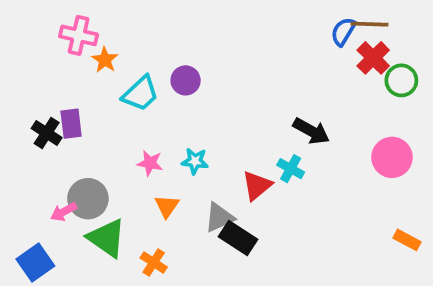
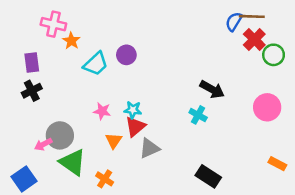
purple rectangle: (71, 124) -> (32, 63), moved
black cross: (47, 133) -> (32, 91), turned 30
red triangle: (257, 186) -> (135, 126), moved
black rectangle: (238, 238) -> (208, 176), moved

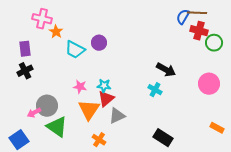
red cross: (254, 39) -> (199, 31), turned -30
cyan trapezoid: (96, 64) -> (75, 50), turned 70
orange triangle: (114, 141) -> (89, 110), size x1.6
orange cross: (105, 179) -> (99, 140), moved

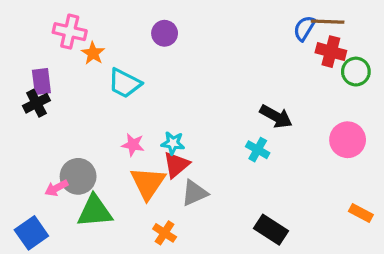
purple circle: (99, 43) -> (165, 33), moved
black cross: (25, 71) -> (36, 103), moved
green triangle: (57, 127) -> (95, 211), turned -40

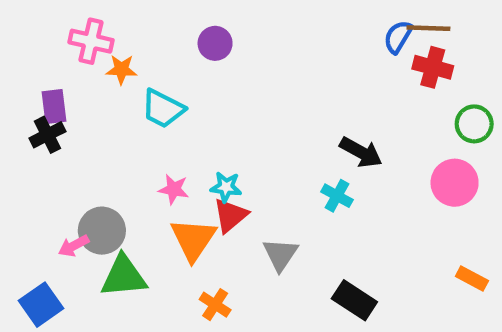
orange star: (93, 53) -> (121, 69), turned -30
green circle: (356, 72) -> (474, 124), moved
gray triangle: (194, 193) -> (280, 255), moved, turned -32

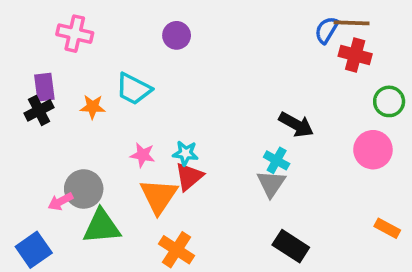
orange star: (121, 69) -> (93, 107), moved
gray triangle: (280, 255) -> (271, 184), moved
orange cross: (215, 305) -> (177, 250), size x1.4

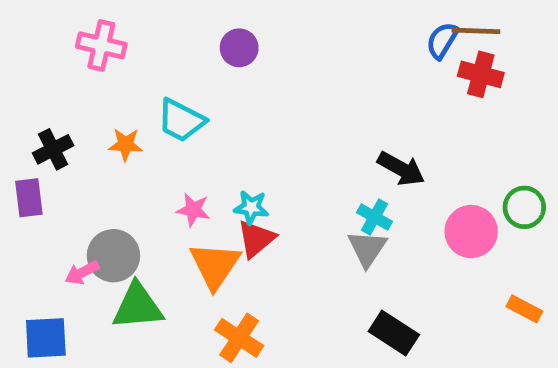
purple rectangle: (44, 87) -> (29, 198), moved
green circle: (389, 101) -> (524, 207), moved
pink circle: (373, 150) -> (471, 232), moved
blue square: (34, 250) -> (46, 338), turned 32

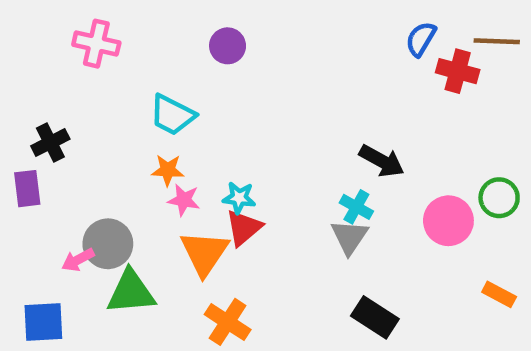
brown line: (476, 31) -> (497, 41), moved
orange star: (126, 145) -> (168, 170), moved

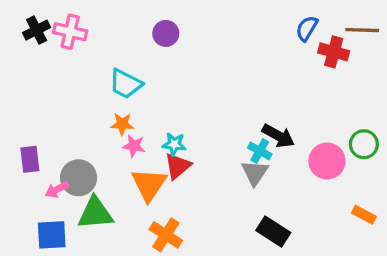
black cross: (50, 143) -> (37, 30), moved
black arrow: (382, 161) -> (278, 136), moved
purple rectangle: (27, 189) -> (30, 159), moved
blue square: (43, 322) -> (52, 235), moved

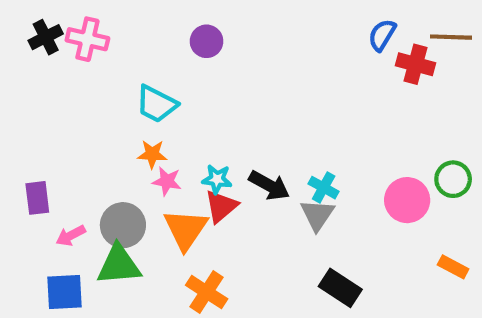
black arrow: (278, 136) -> (269, 185), moved
gray circle: (79, 178) -> (123, 225), moved

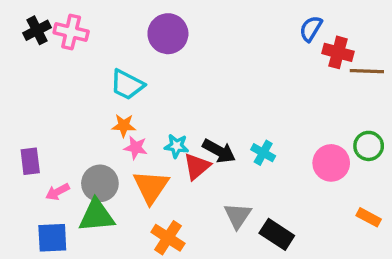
brown line: (451, 37) -> (367, 71), moved
purple circle: (207, 41) -> (168, 34), size x1.5
red triangle: (221, 206) -> (197, 166), moved
gray triangle: (317, 215) -> (238, 216), moved

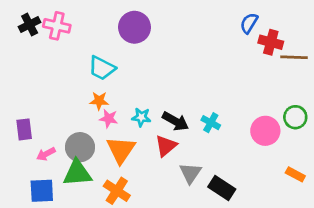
red triangle: (197, 166) -> (166, 146), moved
orange cross: (168, 238) -> (117, 191), moved

